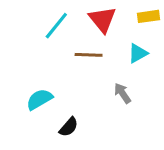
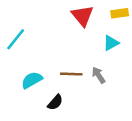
cyan line: (56, 26) -> (16, 39), moved
brown line: (89, 55) -> (71, 74), moved

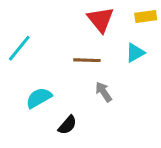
brown line: (71, 74) -> (87, 60), moved
gray arrow: (99, 75) -> (104, 92), moved

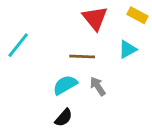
yellow rectangle: (146, 17) -> (138, 15), turned 36
cyan semicircle: (39, 98) -> (65, 85), moved

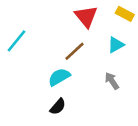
brown line: (82, 56) -> (75, 51), turned -45
gray arrow: (98, 86) -> (112, 81), moved

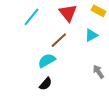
cyan line: (17, 41) -> (31, 17), moved
gray arrow: (112, 81) -> (98, 72), moved

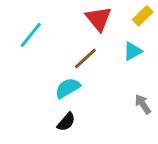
yellow rectangle: (98, 11) -> (143, 16), turned -72
cyan line: (31, 17) -> (31, 35), moved

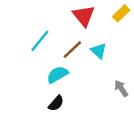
cyan line: (31, 35) -> (40, 41), moved
cyan triangle: (132, 51) -> (99, 51), moved, turned -49

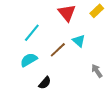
brown line: (72, 50) -> (58, 50), moved
cyan semicircle: (57, 75) -> (29, 60), moved

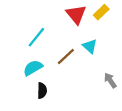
yellow rectangle: (97, 11) -> (101, 12), moved
black semicircle: (45, 83) -> (42, 91), moved, turned -40

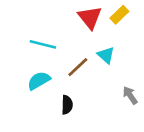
cyan line: (36, 37) -> (43, 44), turned 65
black semicircle: (42, 91) -> (67, 105), moved

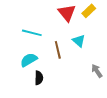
brown line: (78, 67) -> (58, 50), turned -60
black semicircle: (67, 105) -> (39, 78), moved

